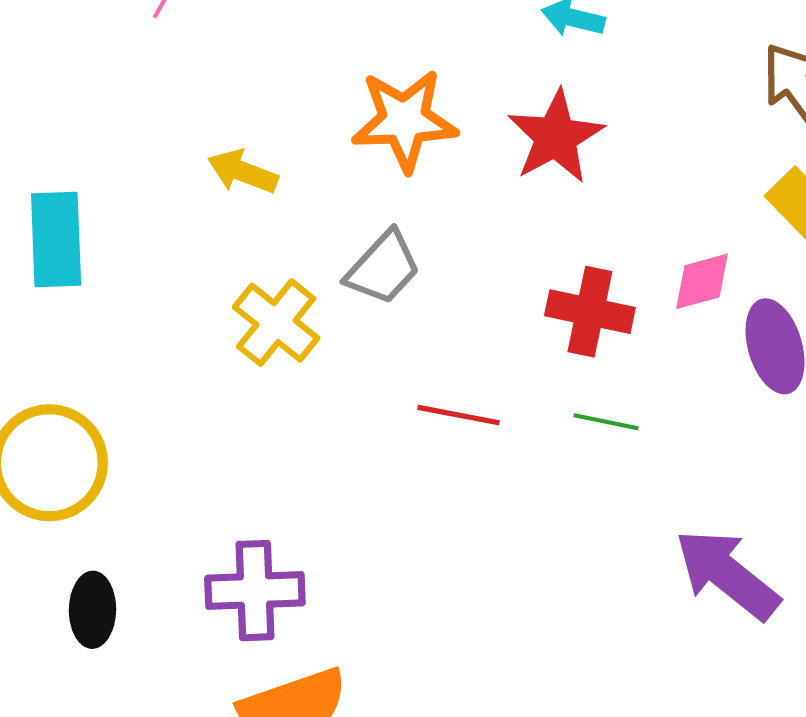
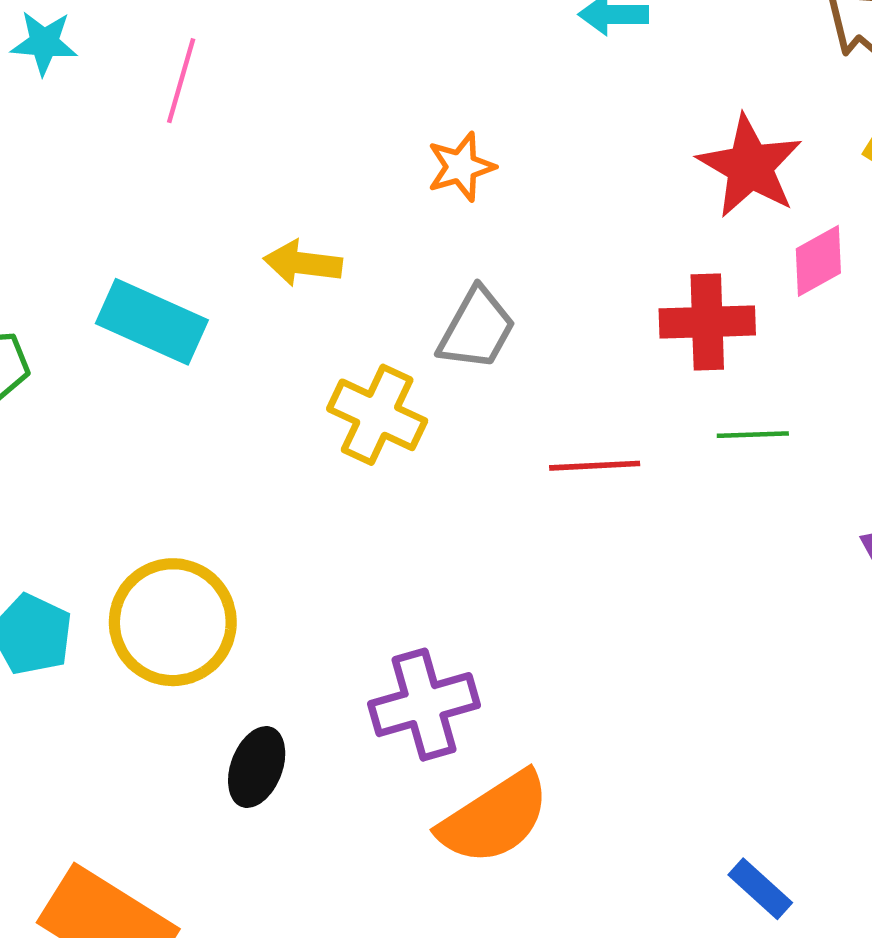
orange star: (404, 120) -> (461, 167), size x0.6
red star: (556, 137) -> (750, 166), moved
cyan rectangle: (56, 240) -> (152, 322), moved, turned -50
black ellipse: (93, 610) -> (257, 767), turned 34

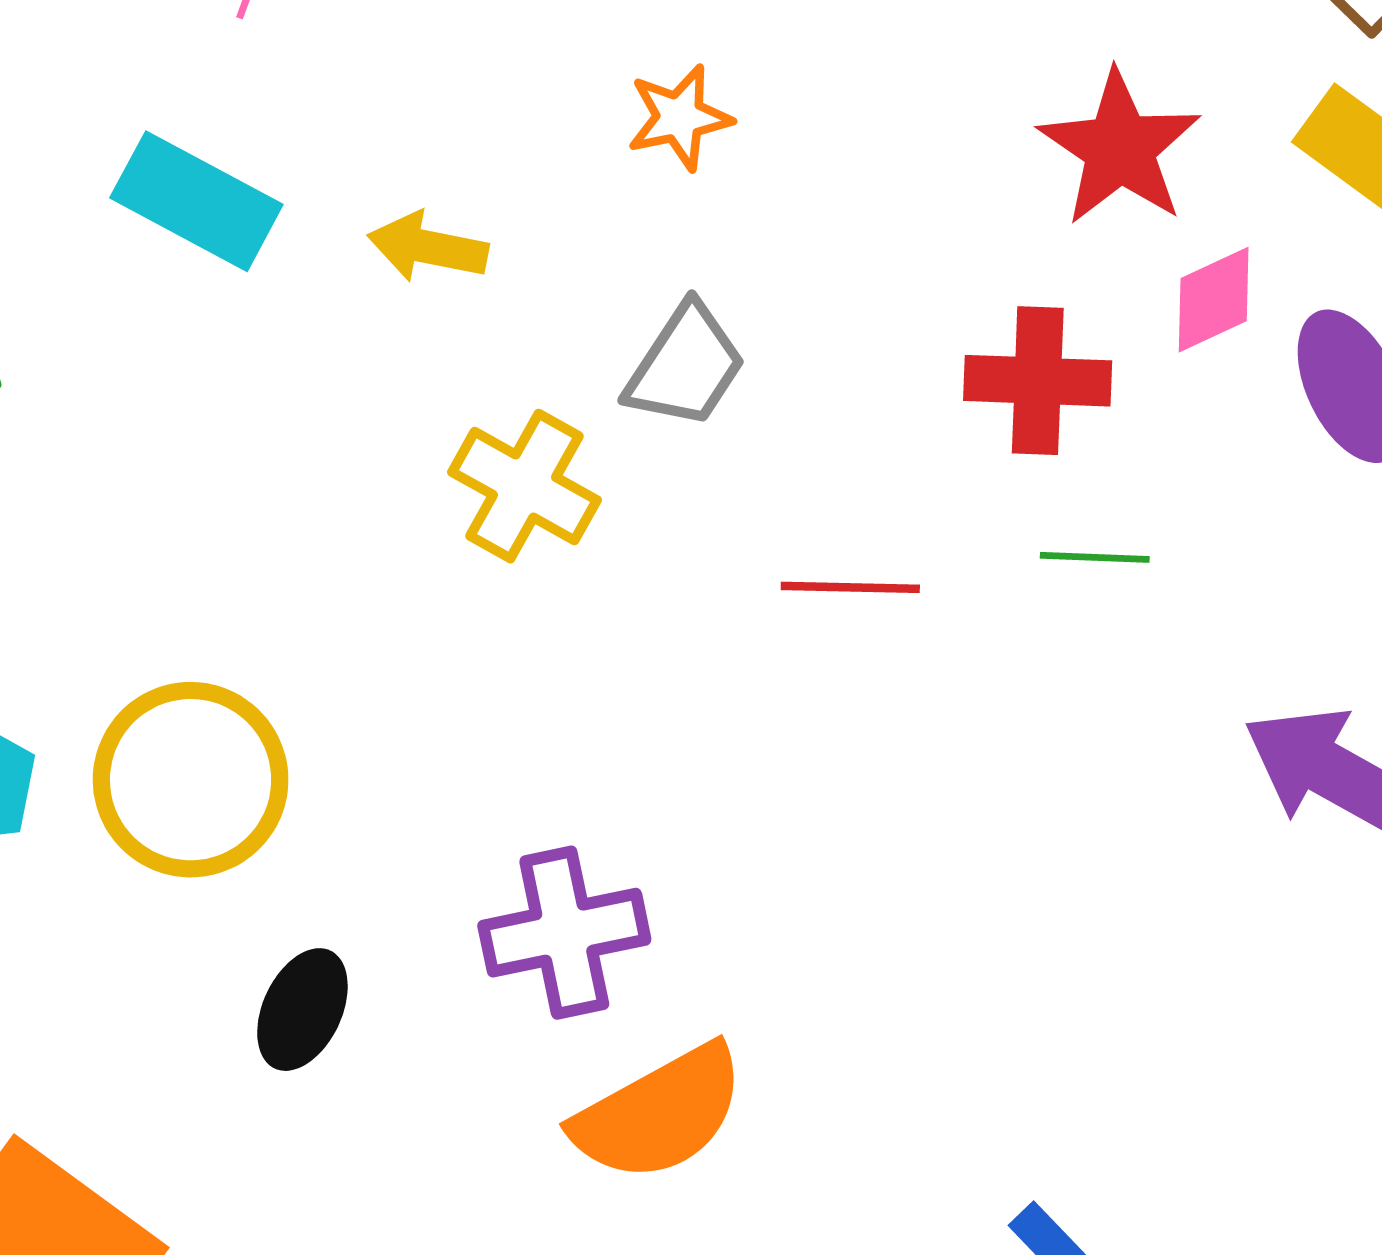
cyan rectangle: (152, 322) -> (196, 201), moved

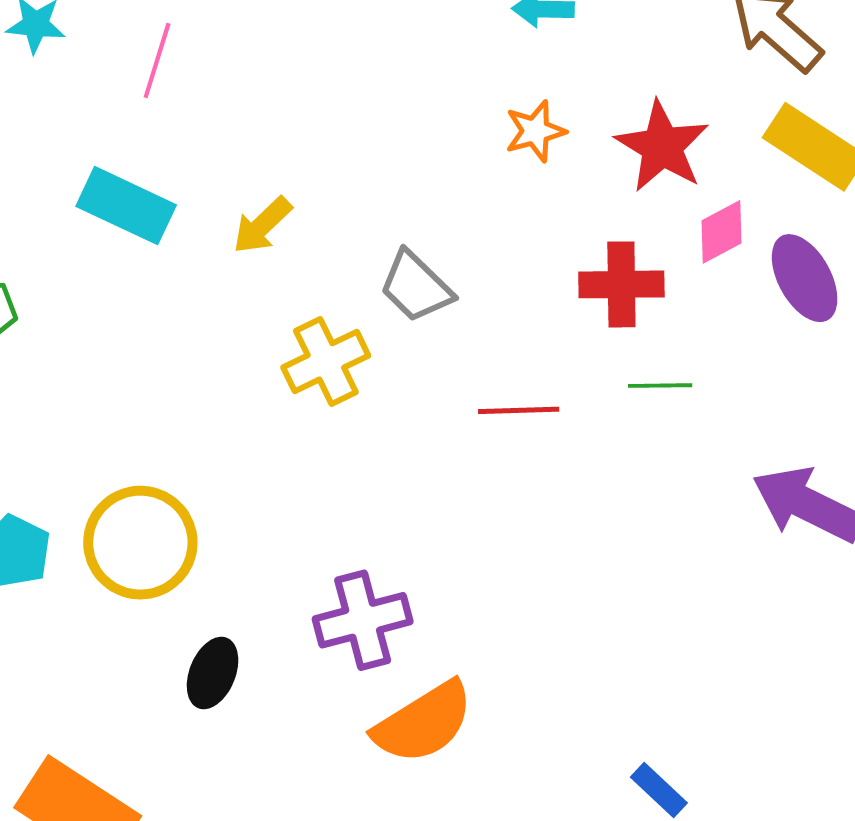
orange star: (679, 117) -> (535, 131), moved
yellow arrow: (428, 247) -> (262, 225), turned -52
gray trapezoid: (685, 366) -> (416, 287), turned 104
yellow cross: (525, 486) -> (326, 361), turned 38

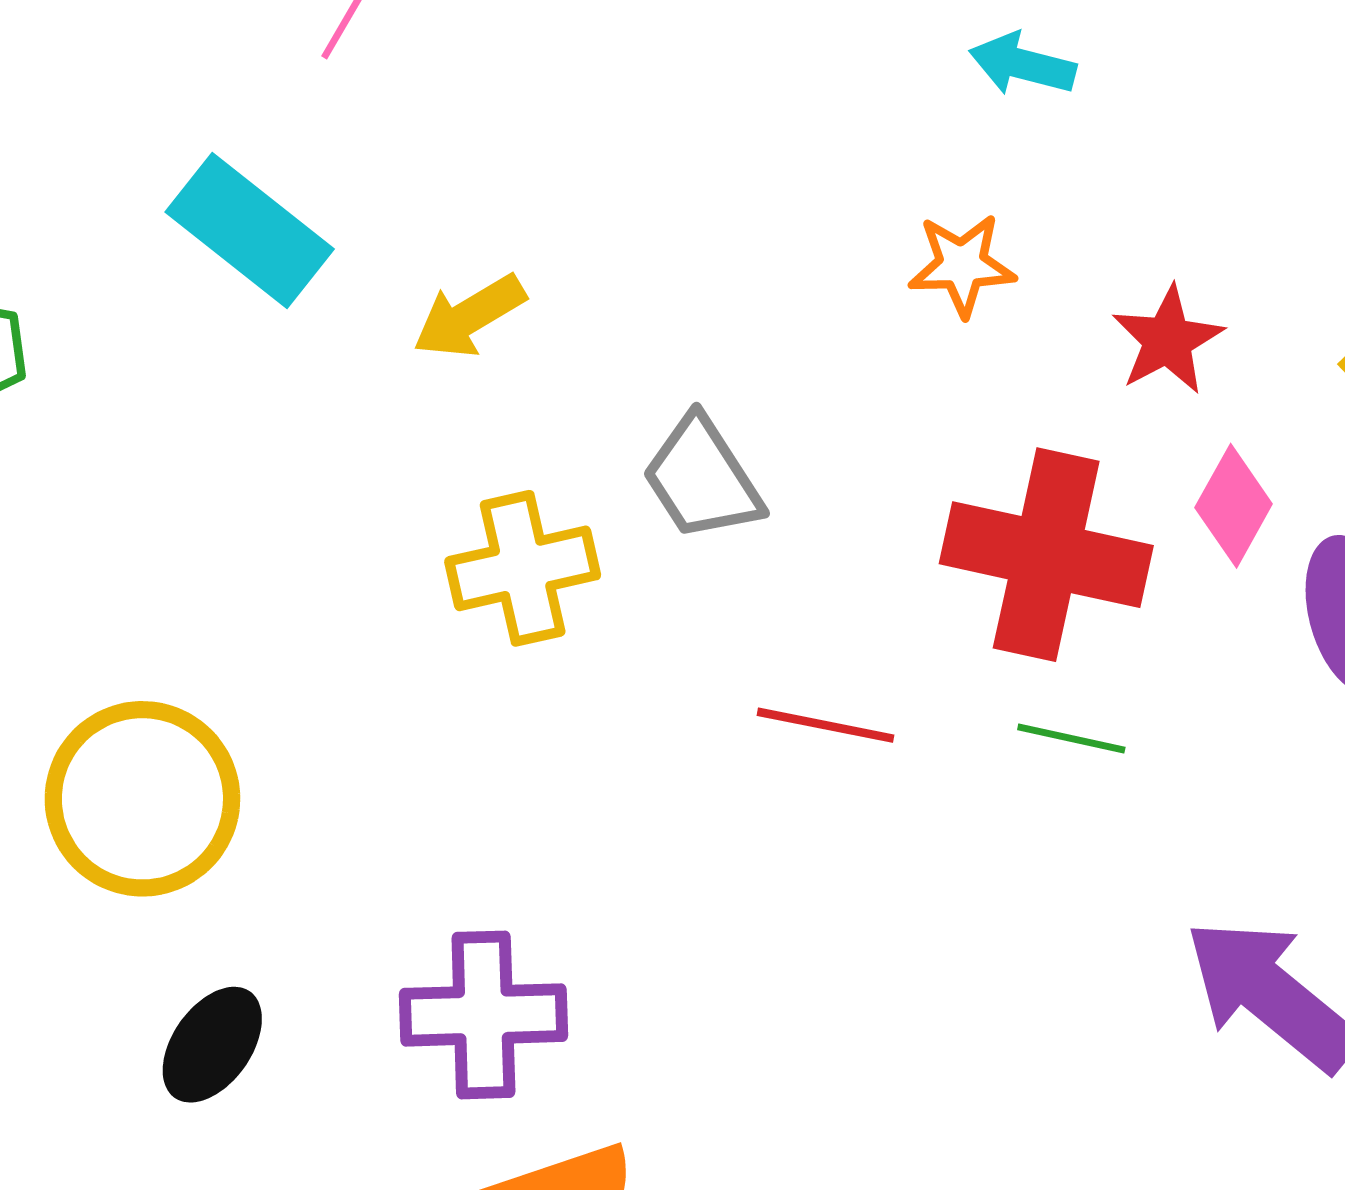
red star: (662, 147) -> (1168, 340), size x0.7
pink diamond: (721, 232) -> (1234, 506), turned -46
red cross: (621, 284) -> (1046, 555), size x1.4

